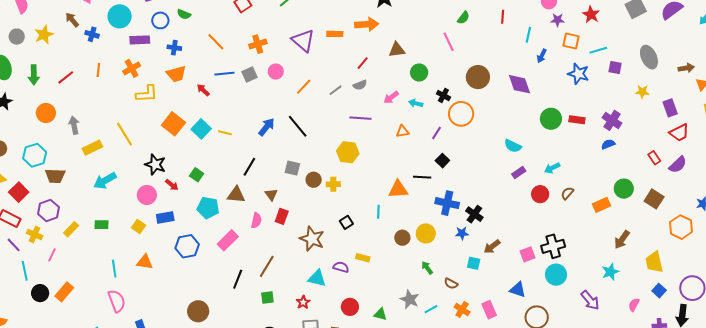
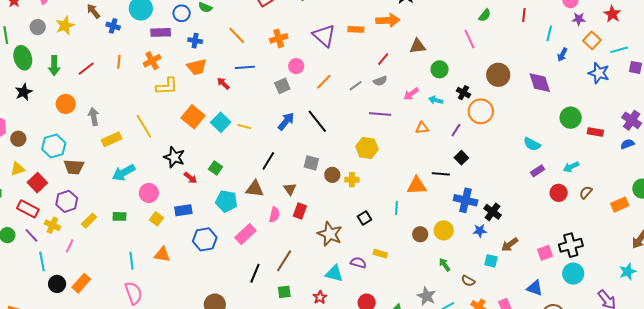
orange square: (571, 41) -> (592, 40), turned 30
gray square: (249, 74) -> (282, 86), moved
red rectangle: (577, 120) -> (595, 132), moved
pink circle: (147, 195) -> (149, 193), moved

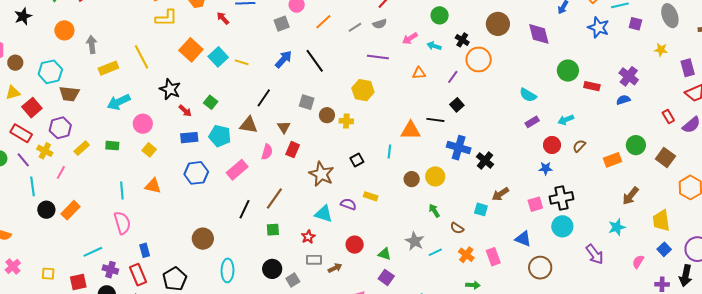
blue rectangle: (183, 210) -> (189, 138), moved
blue star: (480, 231) -> (546, 168), moved

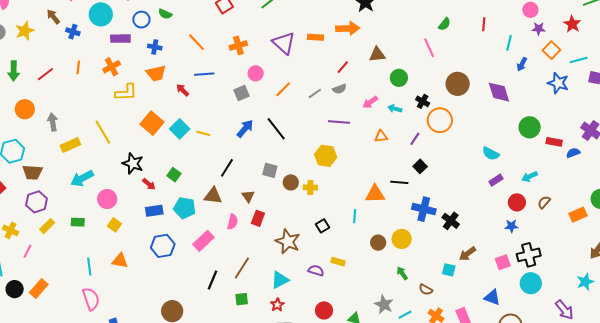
blue semicircle: (623, 100) -> (573, 153), moved
purple hexagon: (60, 128) -> (37, 202), moved
cyan triangle: (324, 214) -> (280, 280), moved, turned -42

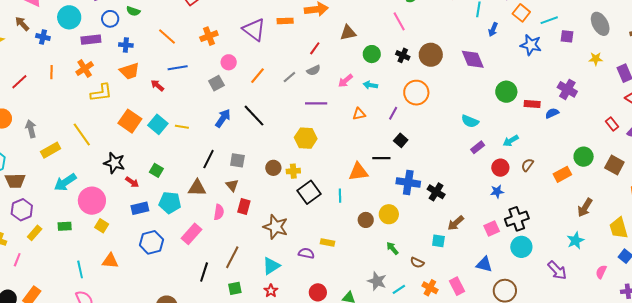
black cross: (423, 101) -> (403, 55), moved
gray square: (270, 170) -> (237, 160), moved
pink circle: (107, 199) -> (92, 201), size x1.4
black square: (323, 226) -> (309, 192), moved, size x1.6

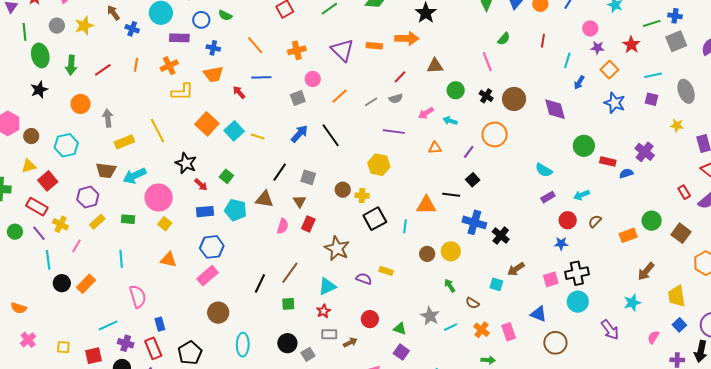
cyan line: (549, 20) -> (653, 75), moved
brown trapezoid: (15, 181) -> (106, 170), moved
pink rectangle: (192, 234) -> (208, 276), moved
cyan line: (80, 269) -> (121, 259), moved

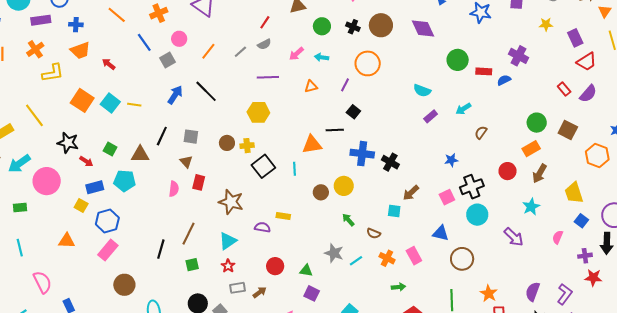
blue line: (261, 77) -> (144, 42), moved, turned 66
brown triangle: (264, 199) -> (140, 154), moved
red circle: (568, 220) -> (508, 171), moved
yellow square: (165, 224) -> (81, 205), moved
orange rectangle: (628, 235) -> (531, 149), moved

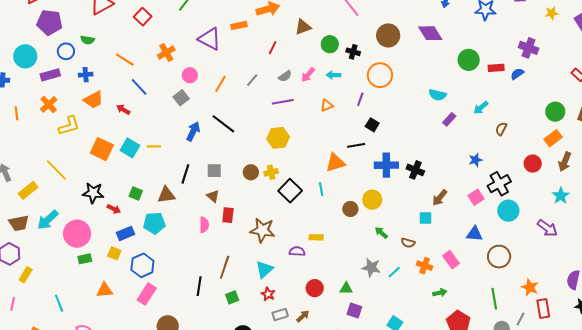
black cross: (353, 27) -> (353, 52), moved
blue line: (144, 42) -> (139, 87), moved
gray semicircle: (264, 44) -> (285, 76), moved
green rectangle: (20, 208) -> (85, 259), moved

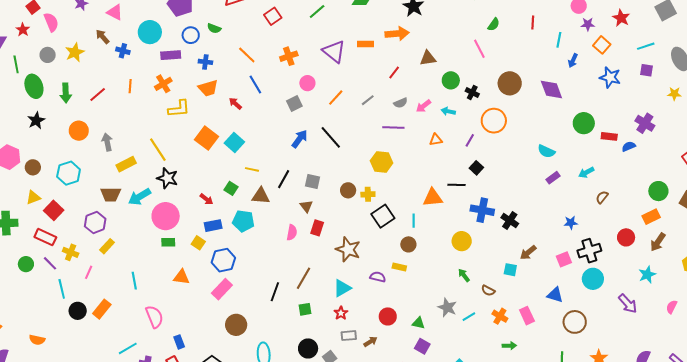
yellow line: (154, 146) -> (252, 169), moved
black star: (93, 193) -> (167, 178), moved
brown circle: (350, 209) -> (408, 244), moved

